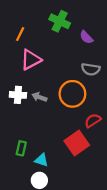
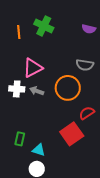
green cross: (60, 21) -> (44, 26), moved
orange line: (20, 34) -> (19, 32), turned -32
purple semicircle: (86, 37) -> (89, 29), moved, turned -32
pink triangle: (31, 60) -> (33, 68), moved

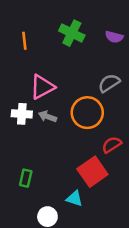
green cross: (44, 26) -> (72, 33), moved
gray semicircle: (85, 65) -> (109, 83), turned 138
cyan triangle: (39, 150) -> (74, 199), moved

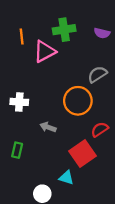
green cross: (72, 33) -> (64, 30), turned -35
pink triangle: (42, 87) -> (45, 51), moved
gray arrow: (47, 116) -> (48, 127), moved
green rectangle: (26, 178) -> (17, 150), moved

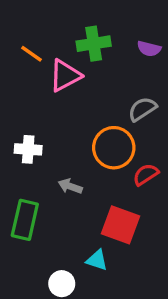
orange line: (22, 37) -> (32, 54), turned -49
red semicircle: (100, 129) -> (146, 175), moved
green rectangle: (17, 150) -> (25, 220), size x1.6
red square: (82, 154) -> (120, 225), turned -35

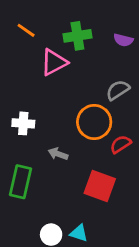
orange line: (32, 54) -> (26, 30), moved
cyan triangle: (97, 260) -> (79, 233), moved

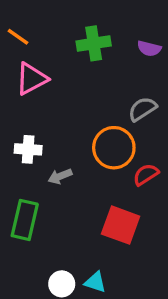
orange line: (26, 30) -> (18, 37), moved
pink triangle: (54, 62) -> (31, 79), moved
gray arrow: (58, 154) -> (60, 176), moved, turned -42

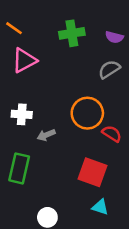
gray semicircle: (142, 109) -> (109, 69), moved
red semicircle: (146, 175) -> (112, 134), turned 66
cyan triangle: (95, 282) -> (100, 207), moved

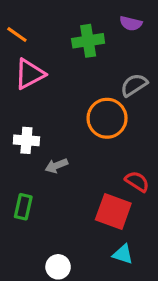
purple semicircle: (114, 37) -> (131, 23), moved
orange circle: (87, 113) -> (107, 118), moved
red semicircle: (112, 134) -> (137, 181), moved
green rectangle: (19, 168) -> (23, 207), size x0.7

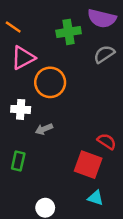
purple semicircle: (131, 23) -> (102, 18), size x1.6
gray semicircle: (134, 85) -> (104, 54), moved
orange circle: (107, 118) -> (50, 82), moved

